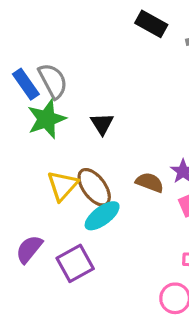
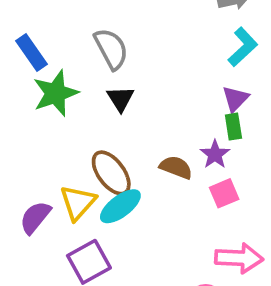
gray semicircle: (53, 81) -> (111, 49), moved
yellow triangle: (62, 186) -> (78, 203), moved
purple semicircle: (29, 249) -> (35, 217), moved

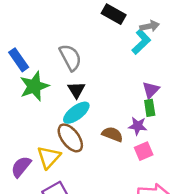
cyan L-shape: (243, 47) -> (141, 42), moved
purple star: (215, 154) -> (138, 126), turned -30
cyan ellipse: (120, 206) -> (76, 113), moved

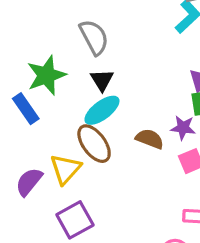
blue rectangle: (19, 60) -> (26, 109), moved

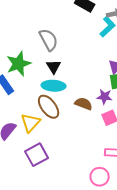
cyan ellipse: (102, 110) -> (54, 86), turned 40

